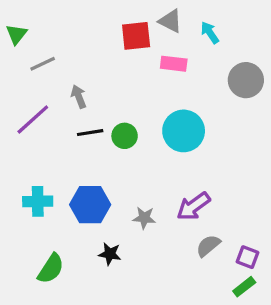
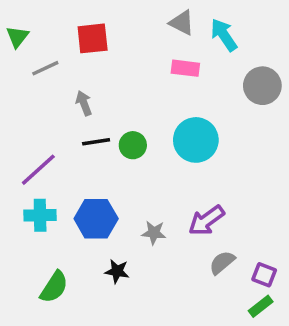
cyan arrow: (210, 33) -> (224, 35), size x1.4
red square: (136, 36) -> (93, 38), moved
purple line: (33, 119) -> (38, 170), moved

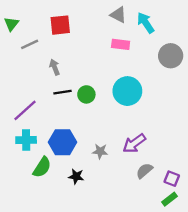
green semicircle: (54, 287) -> (42, 167), moved

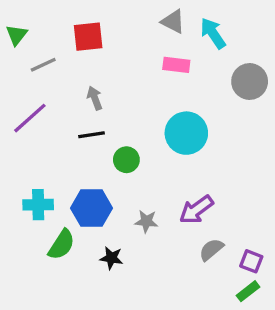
gray arrow: (55, 67) -> (95, 98), moved
green circle: (86, 94) -> (126, 160), moved
purple line: (25, 110) -> (30, 118), moved

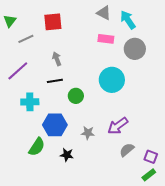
gray circle: (250, 81) -> (135, 49), moved
cyan cross: (38, 205) -> (30, 102), moved

